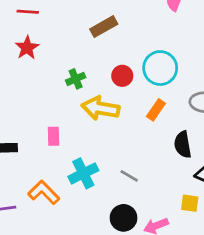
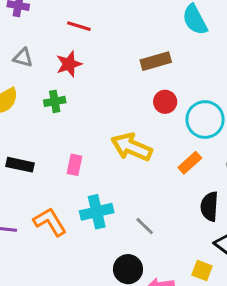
red circle: (122, 76) -> (165, 102), moved
green cross: (76, 79) -> (55, 101), moved

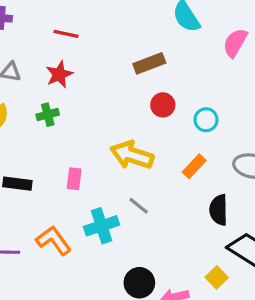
cyan circle: (205, 120) -> (206, 120), size x0.6
gray line: (145, 226) -> (139, 206), moved
yellow square: (202, 270) -> (217, 277), turned 30

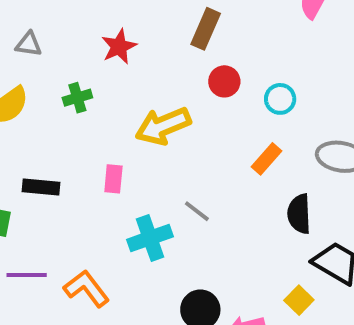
brown rectangle: (149, 63) -> (206, 29), turned -44
red star: (59, 74) -> (119, 47), moved
yellow arrow: (132, 155) -> (163, 126), moved, turned -39
orange L-shape: (54, 241) -> (86, 289), moved

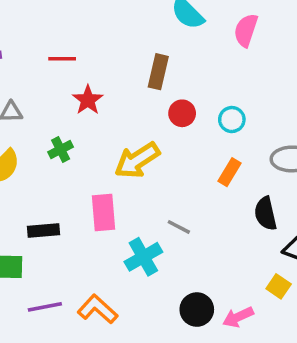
pink rectangle: (113, 179) -> (103, 213), size x1.5

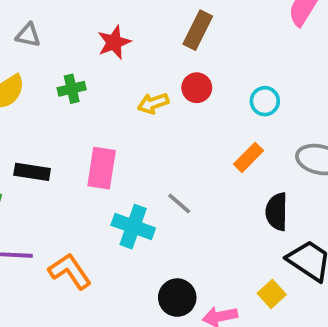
red circle: (182, 113) -> (197, 88), moved
yellow arrow: (137, 160) -> (153, 103), moved, size x0.6
cyan cross: (143, 257) -> (133, 227), turned 36

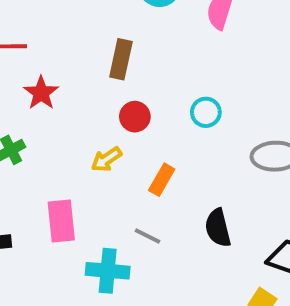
yellow arrow: (153, 103) -> (106, 159), moved
orange rectangle: (249, 157) -> (162, 180), moved
black semicircle: (277, 212) -> (218, 228), moved

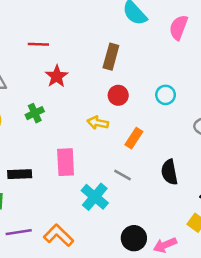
yellow arrow: (106, 159) -> (98, 123), turned 42
cyan cross: (108, 271) -> (95, 197), turned 32

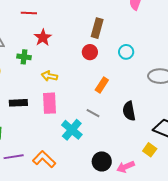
brown rectangle: (111, 57) -> (97, 28), moved
green cross: (35, 113) -> (24, 57), moved, turned 32
yellow arrow: (98, 123) -> (49, 76), moved
black rectangle: (20, 174) -> (18, 103), moved

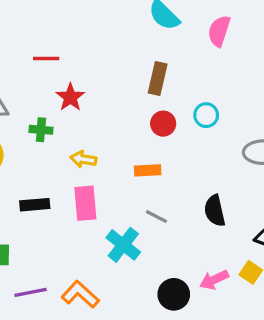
red circle: (90, 52) -> (163, 124), moved
orange rectangle: (102, 85) -> (148, 170), moved, turned 56
pink arrow: (126, 167) -> (214, 280), moved

